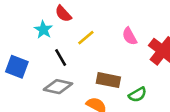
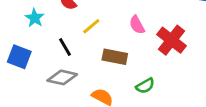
cyan star: (43, 30) -> (35, 18), moved
brown rectangle: (108, 80) -> (115, 57), moved

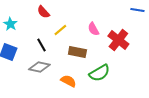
cyan star: (35, 18) -> (10, 24), moved
green semicircle: (145, 86) -> (99, 73), size x1.5

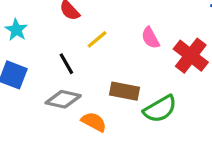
brown rectangle: (77, 52) -> (125, 91), moved
orange semicircle: (68, 81) -> (94, 122), moved

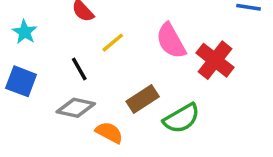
pink semicircle: (150, 38) -> (171, 41), size x1.5
brown rectangle: (125, 91) -> (143, 99), turned -44

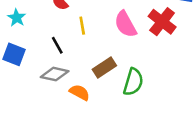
yellow line: (113, 43) -> (82, 26), turned -60
red cross: (215, 60) -> (162, 22), moved
green semicircle: (182, 118) -> (133, 82), turned -44

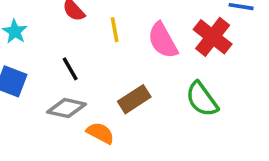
yellow line: (82, 26) -> (115, 30), moved
green semicircle: (133, 82) -> (202, 99), moved, turned 128

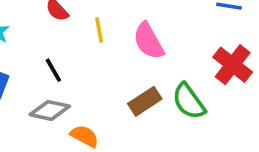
red cross: (213, 37) -> (233, 65), moved
brown rectangle: (134, 99) -> (145, 101), moved

